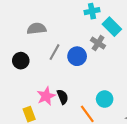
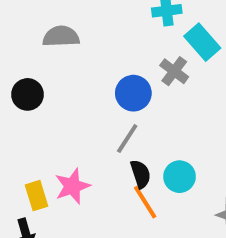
gray line: (54, 52) -> (127, 139), moved
pink star: (46, 96) -> (72, 186), moved
black semicircle: (63, 97) -> (141, 174), moved

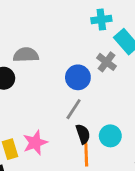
gray semicircle: (61, 36) -> (26, 55), moved
orange line: (145, 202) -> (86, 154), turned 30

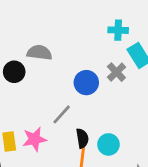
gray line: (74, 109) -> (62, 114), moved

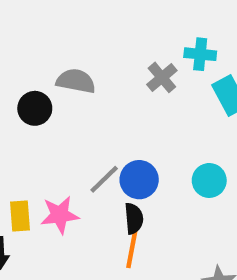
gray cross: (116, 72) -> (162, 77), moved
blue circle: (86, 83) -> (139, 180), moved
cyan circle: (108, 144) -> (209, 180), moved

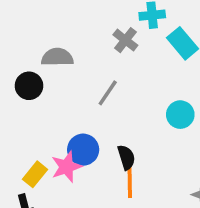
gray line: (104, 179) -> (108, 93), moved
blue circle: (139, 180) -> (83, 150), moved
yellow rectangle: (20, 216) -> (35, 174), turned 55

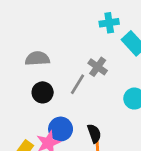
gray cross: (125, 40) -> (98, 67), moved
black circle: (29, 86) -> (43, 92), moved

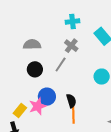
cyan cross: (109, 23) -> (72, 21), moved
gray cross: (98, 67) -> (71, 46), moved

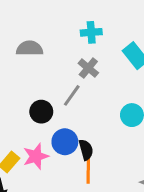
gray semicircle: (32, 45) -> (30, 48), moved
black circle: (35, 69) -> (41, 112), moved
blue circle: (47, 97) -> (65, 142), moved

